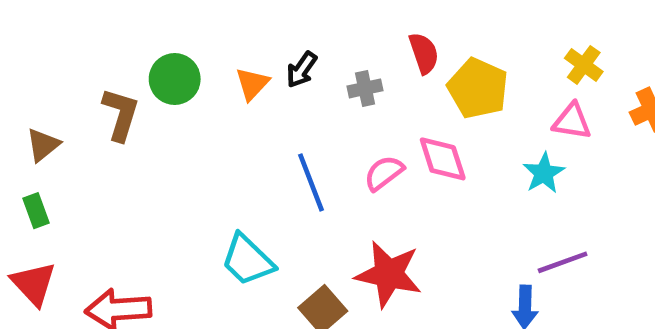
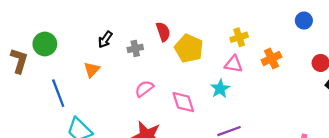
yellow cross: (584, 65) -> (239, 37), turned 36
orange triangle: (252, 84) -> (92, 70), moved
pink diamond: (443, 159) -> (183, 102), moved
blue line: (311, 182) -> (58, 93), moved

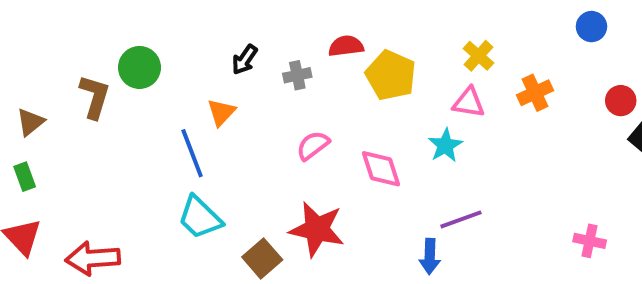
red semicircle: (163, 32) -> (346, 46), turned -78
yellow cross: (239, 37) -> (478, 56), turned -30
blue line: (58, 93) -> (192, 153), moved

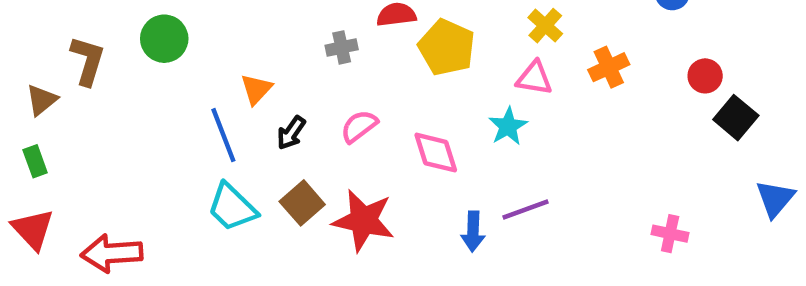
black arrow: (245, 60) -> (291, 133), moved
brown L-shape: (95, 97) -> (88, 61), moved
blue arrow: (430, 256) -> (473, 231), moved
brown square: (262, 258) -> (302, 203), moved

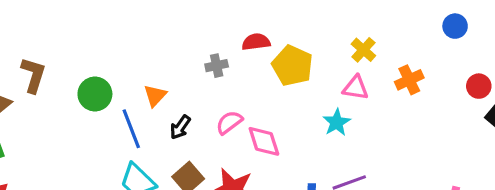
green circle: (164, 39) -> (95, 94), moved
pink diamond: (436, 153) -> (264, 141), moved

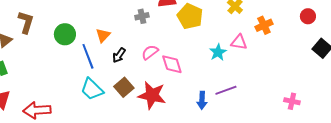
red circle: (479, 86) -> (308, 16), moved
pink triangle: (356, 88) -> (239, 42), moved

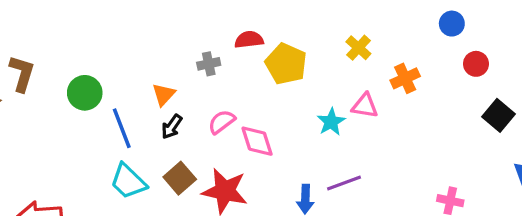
orange triangle: (103, 35) -> (164, 94), moved

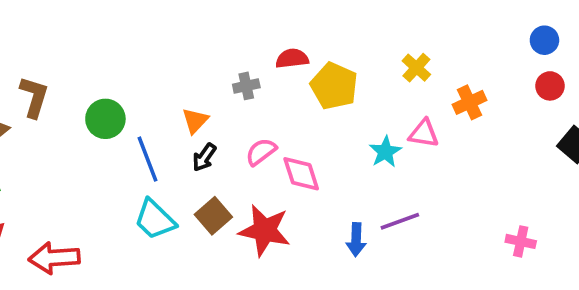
blue circle: (452, 24) -> (544, 40), moved

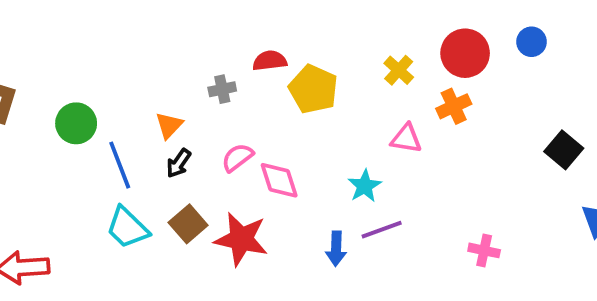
red circle: (550, 86) -> (465, 53), moved, size x1.6
cyan star: (385, 152) -> (365, 186), moved
pink cross: (521, 241) -> (484, 250), moved

